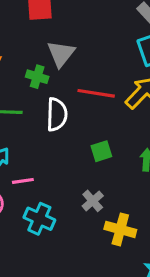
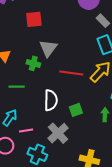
white semicircle: (57, 114) -> (51, 100), moved
gray cross: (93, 201) -> (58, 133), moved, size x1.5

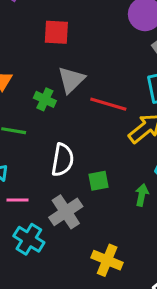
red line: (71, 73) -> (108, 104), moved

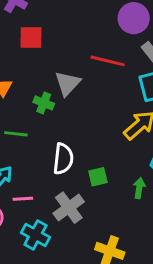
red square: (56, 32) -> (31, 37), moved
red line: (108, 104) -> (108, 61), moved

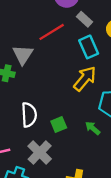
red line: (108, 61) -> (52, 32), turned -36
green arrow: (139, 188) -> (93, 128), turned -49

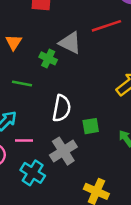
gray triangle: (23, 55) -> (70, 43), turned -50

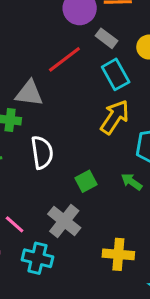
white semicircle: (62, 108) -> (42, 152), moved
pink line: (24, 141) -> (15, 224), turned 60

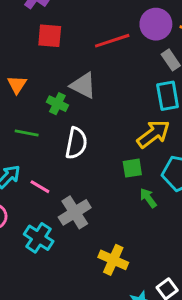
red line: (64, 59) -> (112, 41), moved
green square: (86, 181) -> (132, 168), moved
pink line: (15, 224) -> (40, 187), moved, turned -30

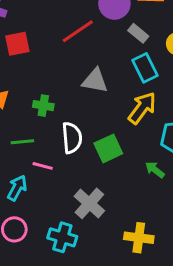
gray triangle: (83, 85) -> (95, 81), moved
green square: (132, 168) -> (108, 148), moved, size x1.4
pink line: (40, 187) -> (43, 166), moved

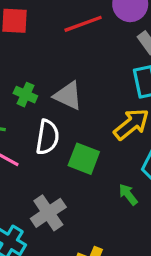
gray triangle: (95, 81) -> (68, 96), moved
green square: (108, 148) -> (84, 159), turned 32

